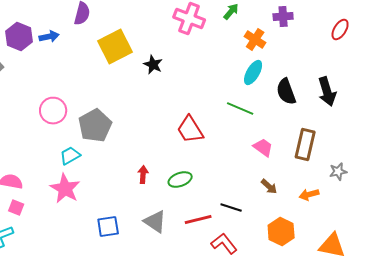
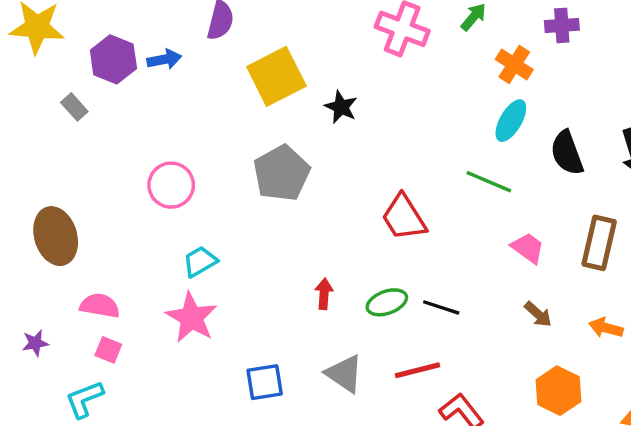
gray pentagon: (95, 126) -> (282, 173), moved
orange arrow: (309, 195) -> (606, 328), turned 30
black line: (231, 208) -> (441, 307), moved

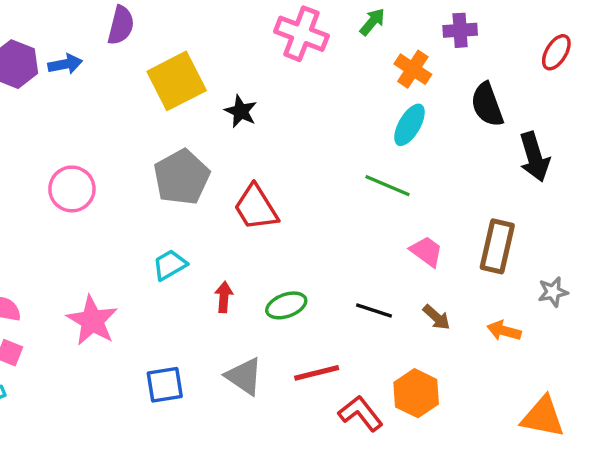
black semicircle: (567, 153) -> (487, 105), moved
red trapezoid: (404, 217) -> (256, 208), moved
cyan trapezoid: (200, 262) -> (170, 265), moved
black line: (441, 307) -> (374, 310), moved
orange hexagon: (558, 391) -> (416, 393), moved

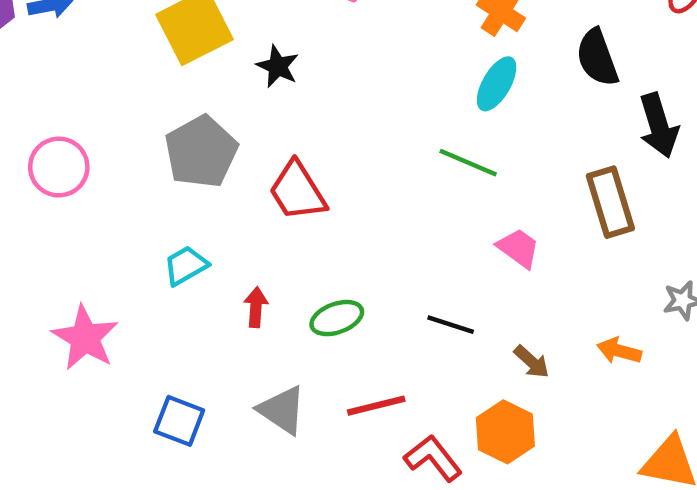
brown rectangle: (497, 246) -> (610, 202), moved, turned -30
brown arrow: (436, 317) -> (532, 362), moved
blue square: (165, 385) -> (179, 421), turned 30

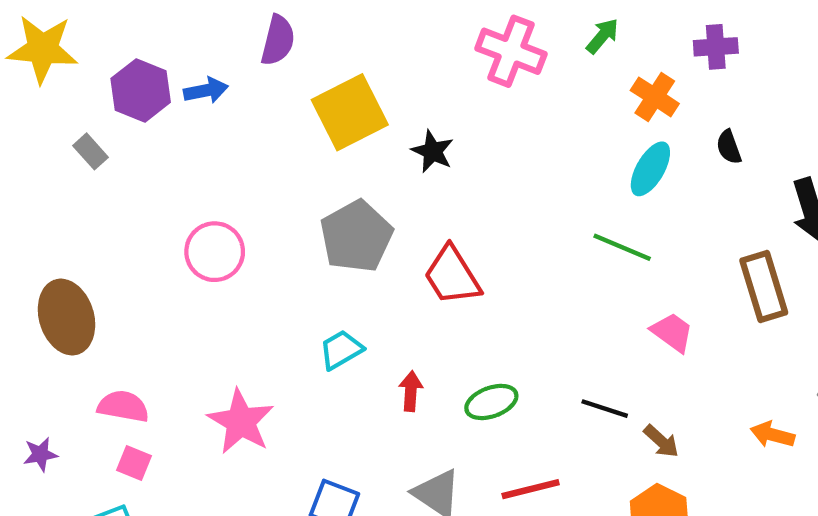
black semicircle: (597, 58) -> (729, 147), moved, size x0.6
brown arrow: (532, 362) -> (661, 441), moved

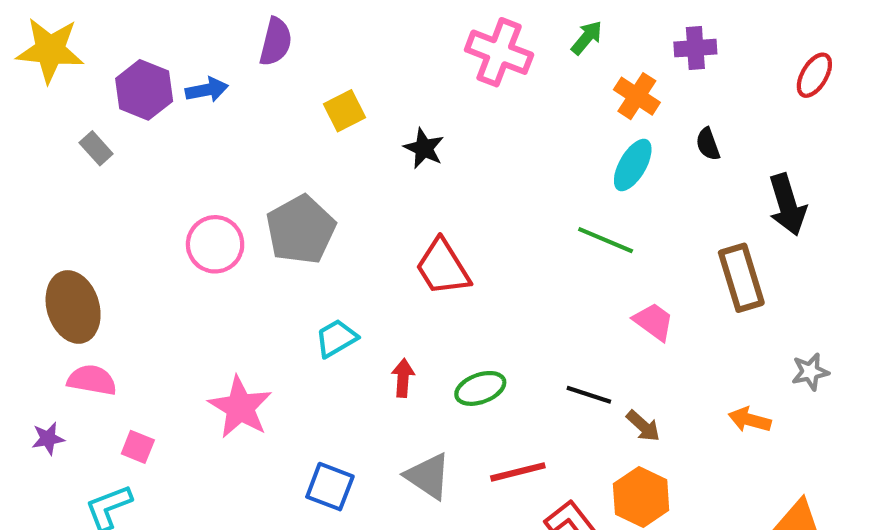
yellow square: (350, 112) -> (345, 111), size x0.6
gray pentagon: (356, 236) -> (301, 230), moved
pink semicircle: (123, 406) -> (92, 380), moved

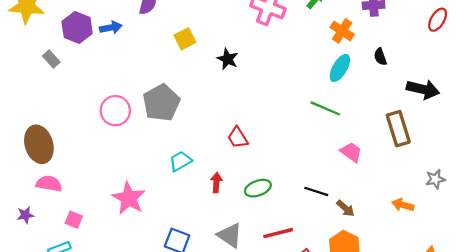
black arrow: (787, 205) -> (423, 89), turned -60
red trapezoid: (443, 267) -> (238, 138), moved, size x0.7

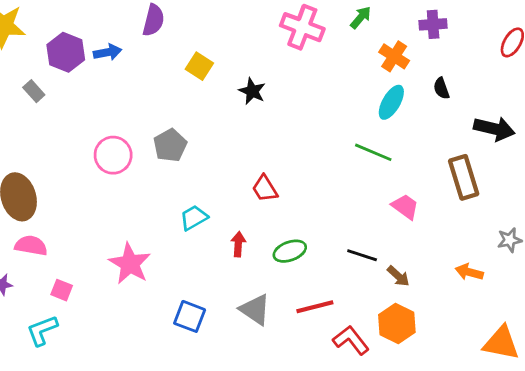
yellow square: (185, 39) -> (199, 66), turned -30
gray pentagon: (161, 103) -> (170, 145), size x0.7

